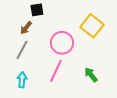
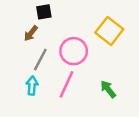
gray line: (22, 50) -> (40, 59), moved
cyan arrow: (22, 80) -> (32, 86), moved

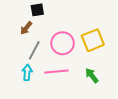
yellow square: (109, 31) -> (93, 40), moved, turned 30
pink line: (66, 84) -> (56, 72), turned 60

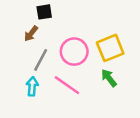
pink line: (56, 72) -> (67, 85), turned 40
green arrow: (92, 76) -> (109, 78), moved

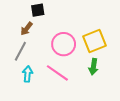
gray line: (41, 60) -> (20, 51), moved
green arrow: (109, 78) -> (93, 67), turned -133

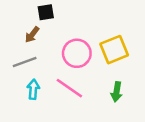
gray line: (20, 51) -> (25, 62), turned 42
green arrow: (93, 67) -> (117, 92), moved

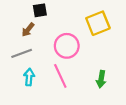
yellow square: (114, 50) -> (98, 23), moved
pink line: (69, 88) -> (60, 76), turned 30

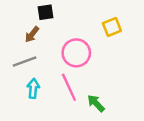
yellow square: (98, 23) -> (112, 27), size x0.7
green arrow: (101, 79) -> (96, 103), moved, turned 126

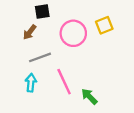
pink circle: (76, 53) -> (73, 33), moved
gray line: (25, 61) -> (40, 57), moved

